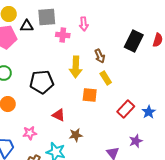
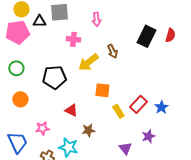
pink cross: (63, 35) -> (73, 39), moved
yellow arrow: (76, 67) -> (88, 62), turned 50
yellow rectangle: (106, 78) -> (118, 111), moved

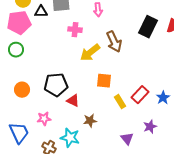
brown arrow: (112, 51) -> (114, 42), size x1.5
green circle: (16, 68) -> (16, 50), moved
black pentagon: (54, 77) -> (56, 85), moved

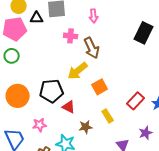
brown arrow: (114, 42) -> (92, 48), moved
yellow arrow: (90, 53) -> (78, 71), moved
orange square: (104, 81) -> (100, 87), turned -35
orange circle: (22, 90) -> (18, 96), size x1.5
yellow rectangle: (120, 102) -> (108, 116), moved

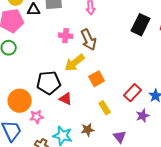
pink cross: (71, 36) -> (66, 36), moved
orange circle: (18, 96) -> (20, 101), moved
brown star: (86, 127) -> (88, 130), moved
purple star: (146, 133) -> (143, 116), moved

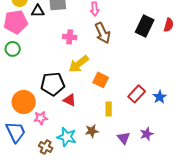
brown arrow: (89, 40) -> (103, 33), moved
orange square: (97, 79) -> (101, 80), turned -35
yellow rectangle: (105, 108) -> (109, 109), turned 32
purple star: (143, 116) -> (147, 134), moved

